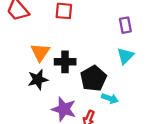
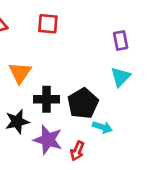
black cross: (65, 62) -> (47, 99), moved
black star: (38, 80) -> (17, 122), moved

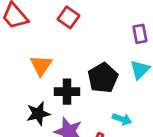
red square: (48, 24) -> (68, 17), turned 30
black pentagon: (83, 103) -> (103, 78), moved

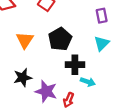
black pentagon: (103, 78) -> (60, 39), moved
black cross: (67, 92) -> (75, 65), moved

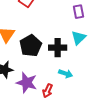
black pentagon: (60, 39) -> (31, 46), moved
black cross: (75, 65) -> (58, 48), moved

